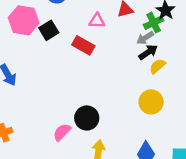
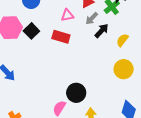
gray arrow: (145, 38) -> (92, 18), moved
black arrow: (148, 52) -> (102, 31), moved

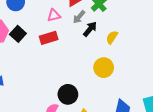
red rectangle: (61, 37) -> (49, 38), turned -30
yellow circle: (124, 69) -> (104, 68), moved

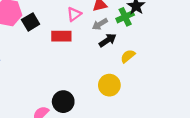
pink triangle: (54, 15) -> (74, 14), turned -40

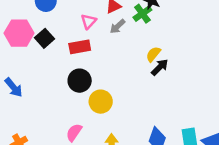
black arrow: (108, 40) -> (160, 67), moved
yellow circle: (109, 85) -> (101, 102), moved
black circle: (63, 102) -> (80, 81), moved

